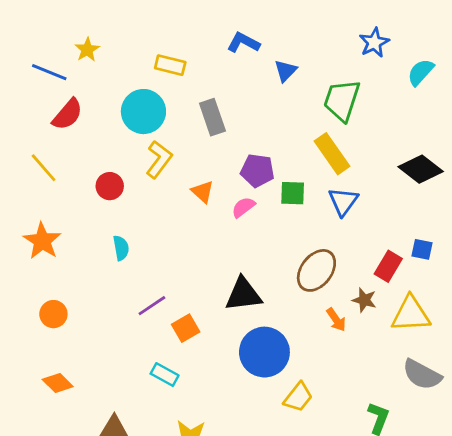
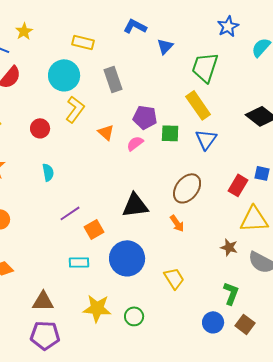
brown star: (364, 300) -> (229, 247), moved
orange arrow: (336, 320) -> (177, 223), moved
blue circle: (264, 352) -> (127, 258), moved
cyan rectangle: (165, 375) -> (79, 262), turned -30
yellow trapezoid: (298, 397) -> (174, 278), turned -70

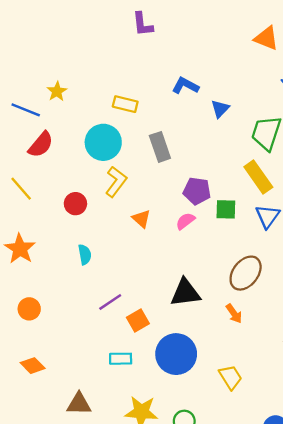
orange triangle: (106, 132) -> (141, 219), moved

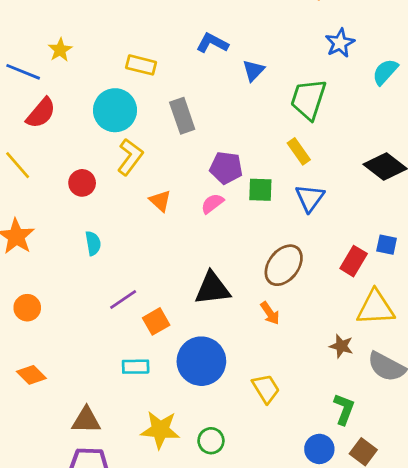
yellow rectangle: (258, 177) -> (299, 151), size x0.7

